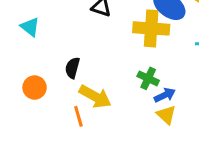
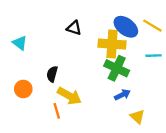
green cross: (148, 78) -> (117, 68), moved, size x1.5
yellow triangle: (166, 115) -> (137, 117), moved

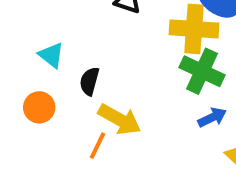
cyan triangle: (20, 43) -> (51, 55), moved
orange line: (57, 111) -> (97, 146), turned 42

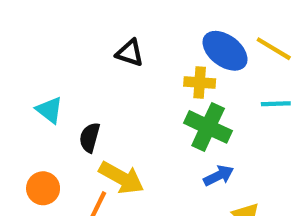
yellow cross: (194, 29) -> (200, 83), size x0.6
orange circle: (39, 107) -> (43, 188), moved

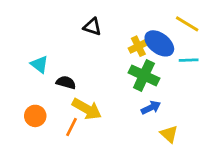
blue ellipse: (225, 51) -> (159, 43), moved
yellow cross: (200, 83) -> (138, 46), turned -30
black semicircle: (90, 138) -> (66, 82), turned 90

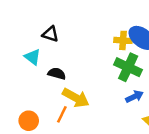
black triangle: (92, 27) -> (50, 34), moved
yellow cross: (138, 46) -> (123, 40), turned 30
orange circle: (35, 116) -> (29, 121), moved

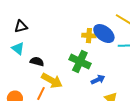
black triangle: (50, 34) -> (21, 27), moved, turned -32
green cross: (128, 67) -> (80, 62), moved

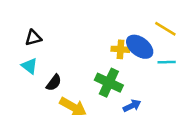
black semicircle: (37, 62) -> (54, 83), turned 112

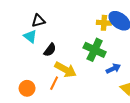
black triangle: (33, 38) -> (38, 21), moved

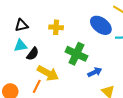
yellow cross: (104, 23) -> (56, 27), moved
cyan triangle: (30, 36) -> (20, 46), moved, turned -48

